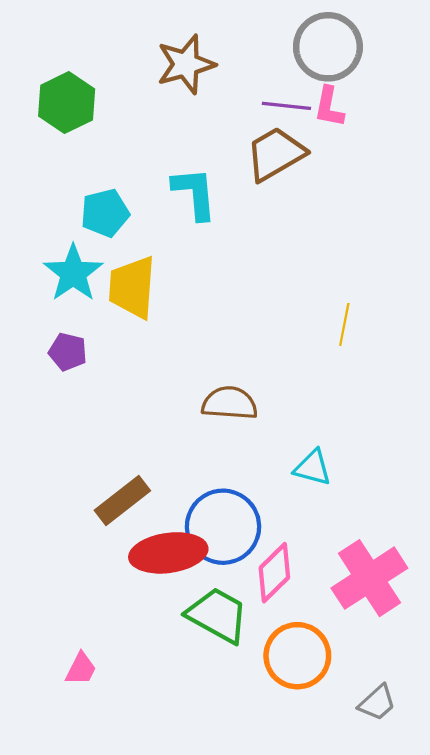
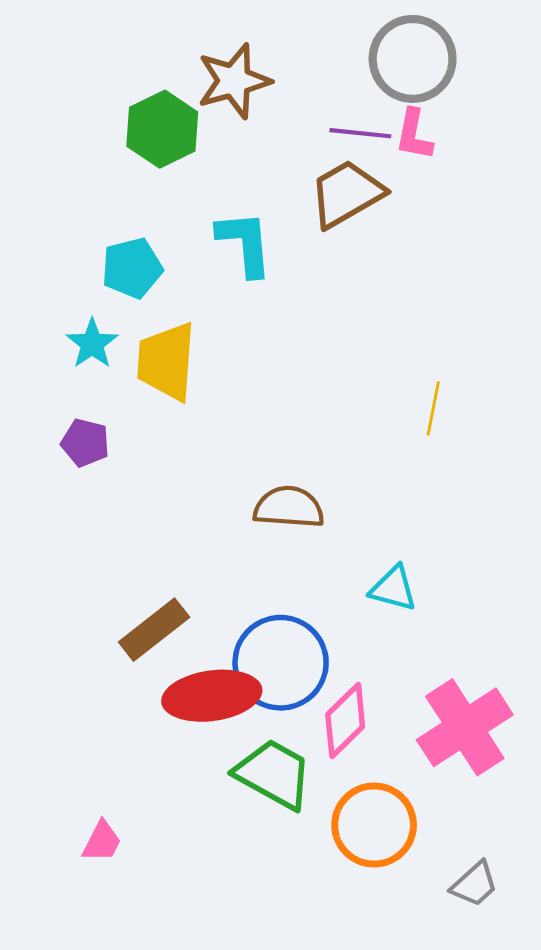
green hexagon: (67, 103) -> (162, 129), moved
cyan star: (73, 273) -> (92, 344), size x0.7

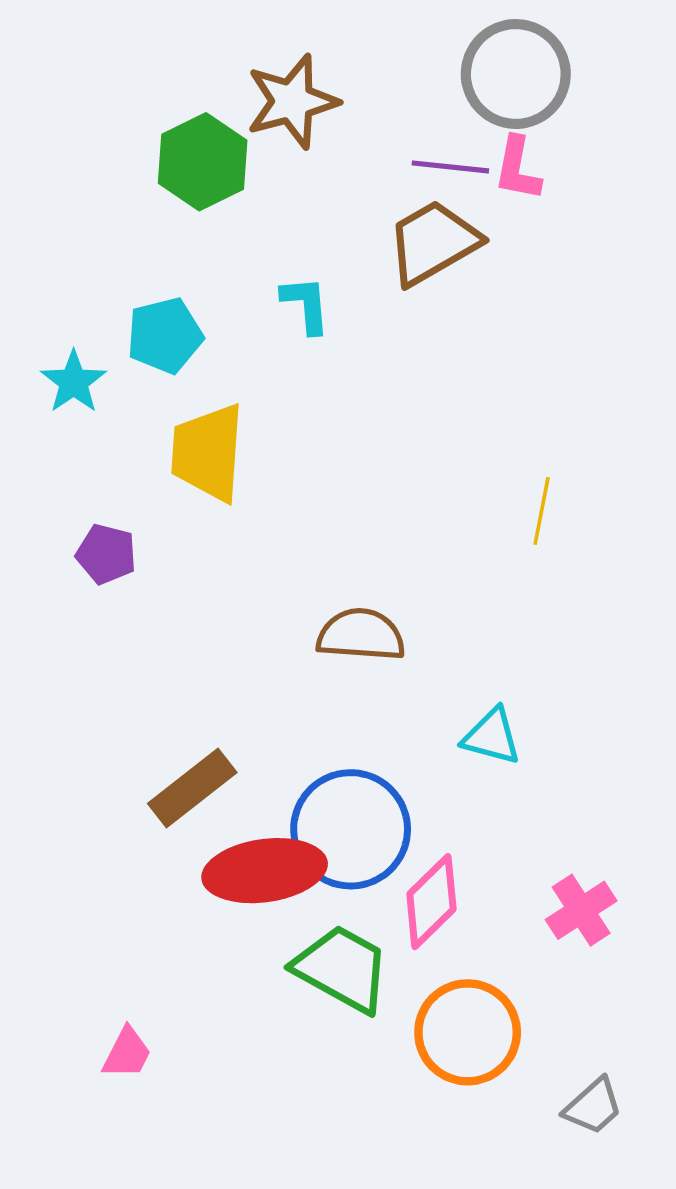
cyan L-shape: (245, 243) -> (306, 305), size x0.7
cyan star: (92, 344) -> (74, 382), moved
pink cross: (465, 727) -> (581, 910), size x0.6

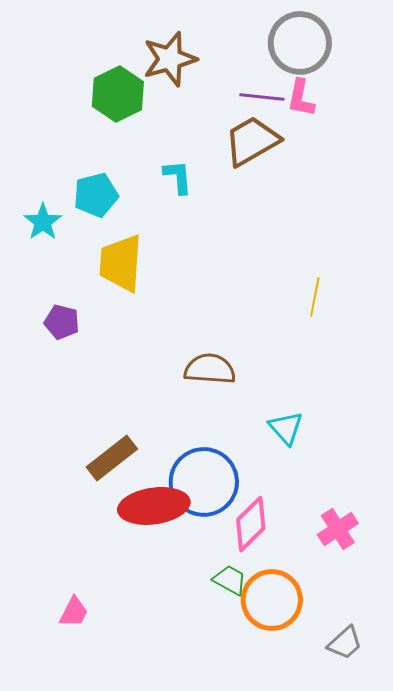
cyan triangle: (492, 736) -> (286, 428), turned 33
green trapezoid: (342, 969) -> (230, 580), moved, size x0.6

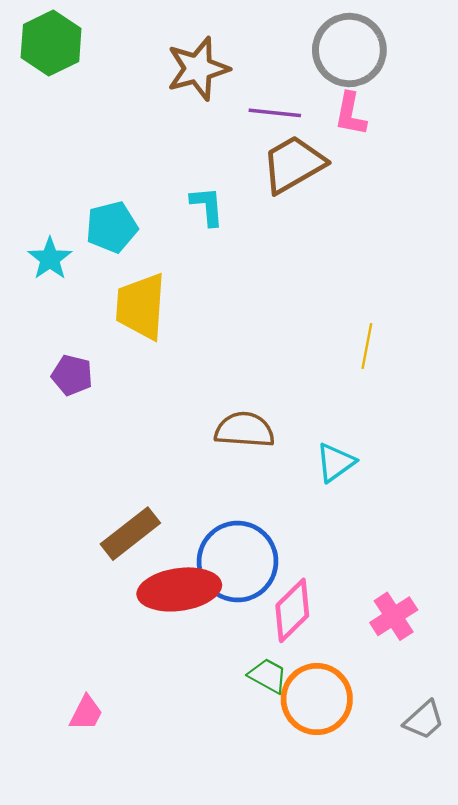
green hexagon: (118, 94) -> (51, 43), moved
purple line: (262, 97) -> (275, 113), moved
cyan triangle: (286, 428) -> (335, 462), moved, turned 36
gray trapezoid: (345, 643) -> (424, 720), moved

